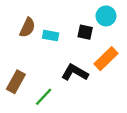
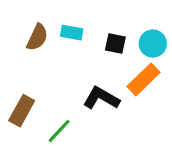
cyan circle: (106, 16) -> (153, 44), moved
cyan rectangle: (51, 36) -> (72, 33), moved

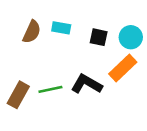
green line: (59, 131) -> (50, 89), moved, turned 35

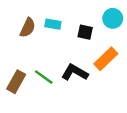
cyan circle: (131, 37) -> (113, 18), moved
green line: (50, 89) -> (44, 77), turned 48

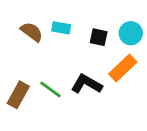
cyan circle: (113, 18) -> (131, 33), moved
brown semicircle: (28, 28) -> (32, 32), turned -78

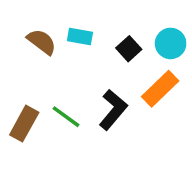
black square: (99, 37) -> (129, 49), turned 36
black L-shape: (87, 84) -> (113, 110), turned 100

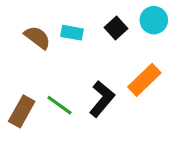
cyan circle: (171, 43) -> (154, 20), moved
black square: (129, 49) -> (116, 28), moved

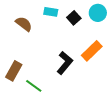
cyan rectangle: (72, 33) -> (51, 12), moved
green line: (59, 105) -> (34, 86), moved

